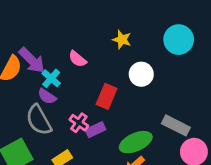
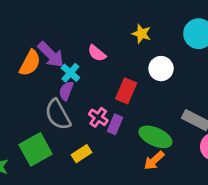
purple semicircle: (47, 96) -> (66, 91), turned 78
purple rectangle: (96, 130) -> (115, 124), turned -42
green ellipse: (136, 142) -> (155, 137), turned 48

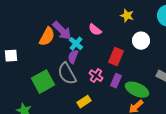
purple rectangle: (115, 124) -> (116, 81), moved
green square: (36, 149) -> (43, 82), moved

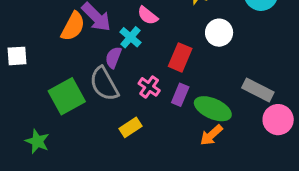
cyan cross: (76, 44) -> (130, 37), moved

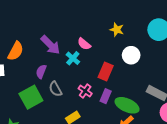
orange semicircle: (73, 26) -> (16, 51), moved
purple semicircle: (113, 57) -> (41, 72), moved
gray semicircle: (104, 84) -> (55, 89), size x0.7

